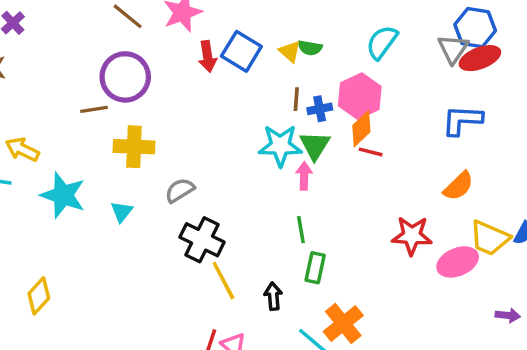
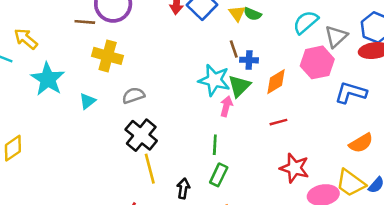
gray triangle: (453, 49) -> (336, 37), moved
pink hexagon: (360, 96) -> (317, 62), moved
brown line: (296, 99) -> (234, 49), turned -36
red line: (371, 152) -> (278, 122), moved, turned -42
orange semicircle: (458, 186) -> (361, 143), moved

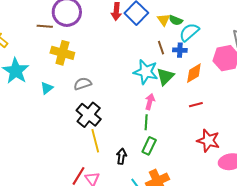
cyan semicircle: (306, 22) -> (189, 32), moved
blue cross: (249, 60) -> (180, 50), moved
pink arrow: (226, 106) -> (150, 102), moved

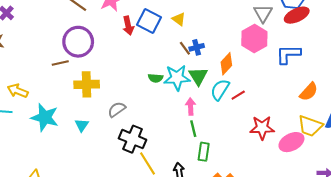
green semicircle: (176, 20) -> (155, 78), moved
cyan semicircle: (189, 32) -> (220, 90), moved
blue cross: (180, 50) -> (197, 47), moved

